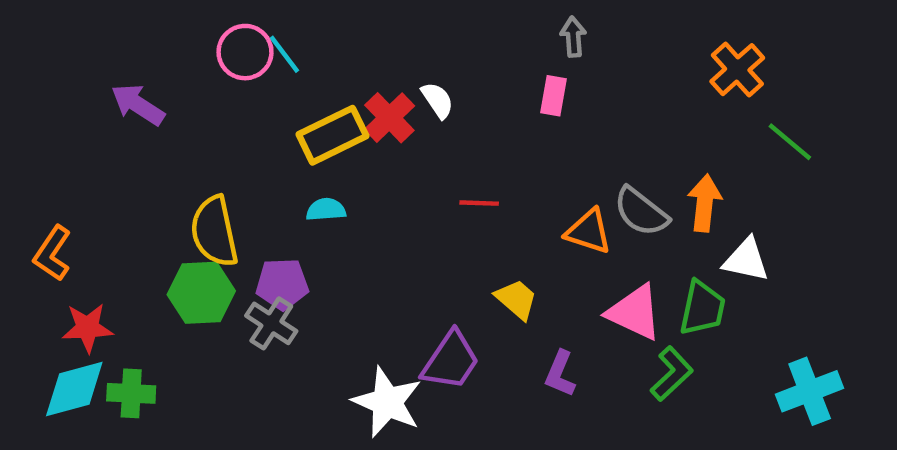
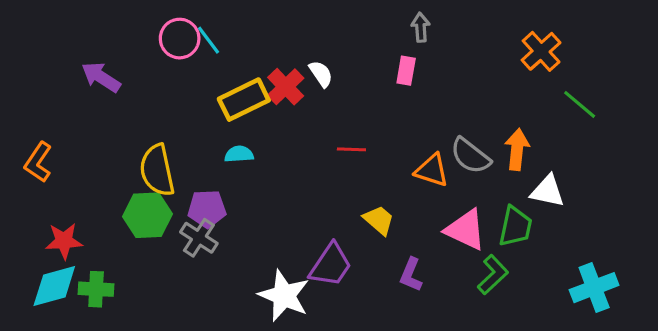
orange L-shape: (52, 253) -> (38, 162), moved

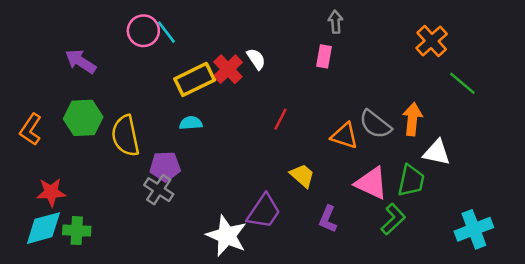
red line: (351, 149) -> (280, 119), turned -65
green hexagon: (147, 215) -> (83, 118), moved

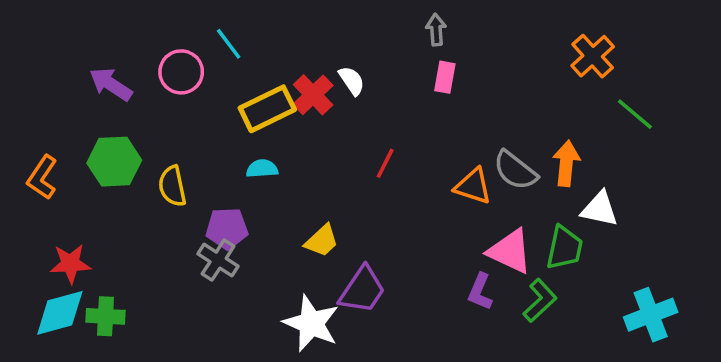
gray arrow: (336, 22) -> (436, 30), moved
pink circle: (143, 31) -> (181, 72), moved
yellow semicircle: (125, 136) -> (172, 186), size x0.7
yellow trapezoid: (302, 176) -> (322, 241), moved, turned 96
purple L-shape: (328, 219) -> (480, 292), moved

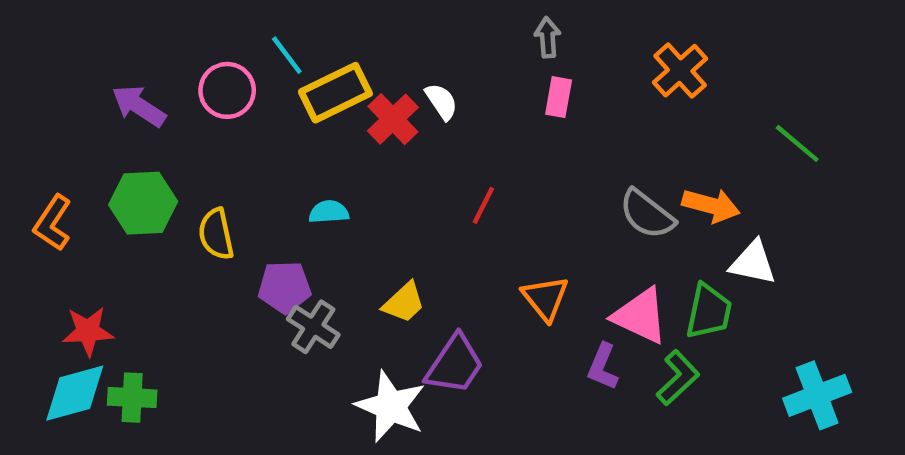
orange cross: (593, 56) -> (680, 71), moved
yellow rectangle: (267, 109) -> (335, 93), moved
orange arrow: (566, 163) -> (711, 205), turned 99
orange triangle: (473, 186) -> (545, 298), moved, turned 33
gray cross: (218, 260) -> (313, 327), moved

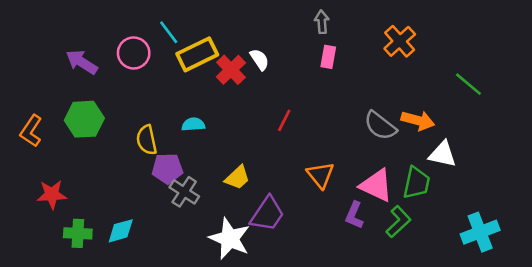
yellow semicircle: (216, 234) -> (147, 140), moved
cyan diamond: (75, 393) -> (121, 231), moved, size x0.7

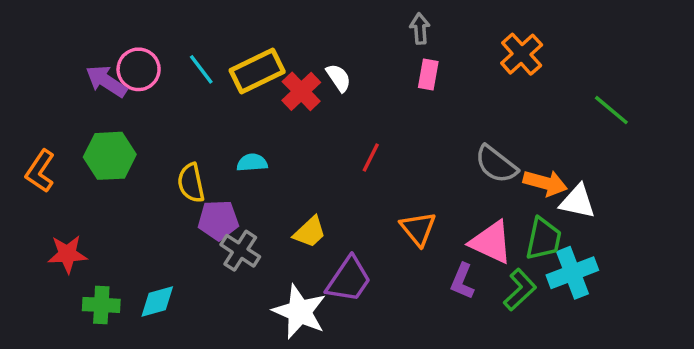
cyan line: (169, 32) -> (201, 69), moved
pink circle: (134, 53) -> (139, 69), moved
orange arrow: (418, 120) -> (545, 183), moved
cyan cross: (480, 232) -> (572, 273), moved

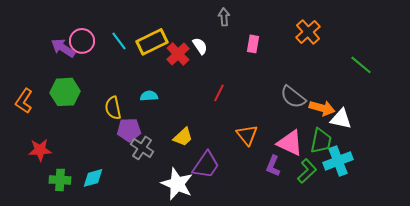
gray arrow: (420, 29) -> (224, 17), moved

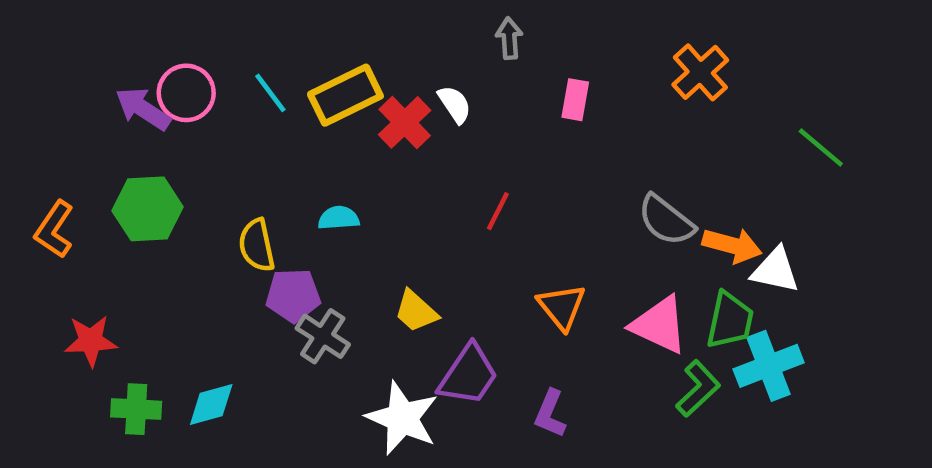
yellow trapezoid: (183, 137) -> (416, 311), turned 85
purple L-shape: (273, 166) -> (550, 414), moved

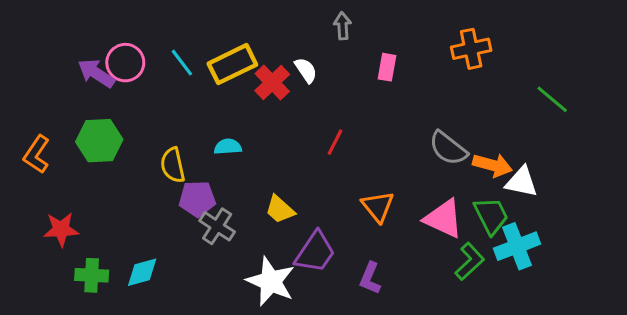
orange cross: (700, 72) -> (471, 49), turned 30
green trapezoid: (730, 320) -> (491, 216), turned -39

